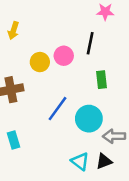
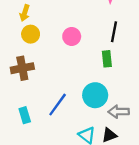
black line: (90, 43) -> (114, 32), moved
yellow circle: (40, 62) -> (31, 34), moved
blue line: (57, 109) -> (58, 105), moved

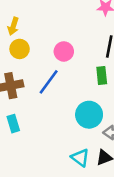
blue line: (58, 105) -> (49, 82), moved
cyan rectangle: (25, 115) -> (13, 124), moved

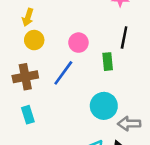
green rectangle: (102, 75) -> (108, 62), moved

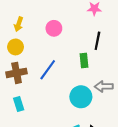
yellow circle: (34, 40) -> (16, 47), moved
pink circle: (78, 43) -> (54, 28), moved
gray arrow: (129, 124) -> (104, 86), moved

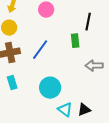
cyan circle: (81, 97) -> (50, 88), moved

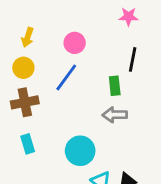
blue line: (40, 50) -> (66, 77), moved
gray arrow: (94, 66) -> (115, 115), moved

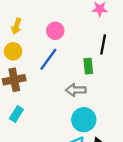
gray arrow: (115, 115) -> (76, 90), moved
cyan rectangle: (28, 144) -> (16, 114), turned 49
cyan circle: (80, 151) -> (84, 120), moved

